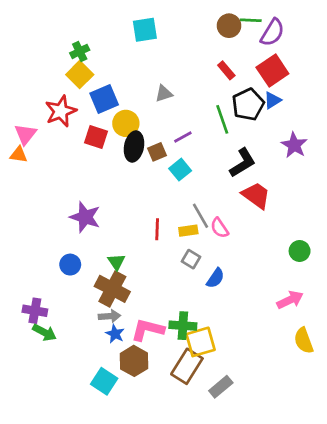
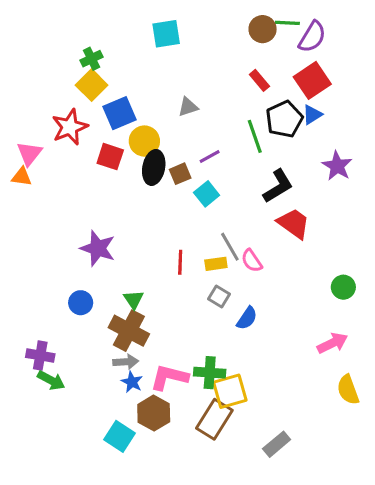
gray rectangle: (221, 387) -> (277, 444), moved

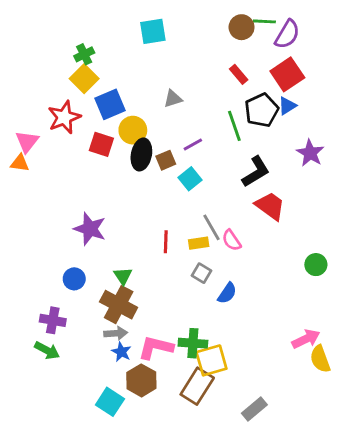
pink arrow: (332, 343) -> (306, 339), moved
purple cross: (40, 356) -> (53, 320), moved

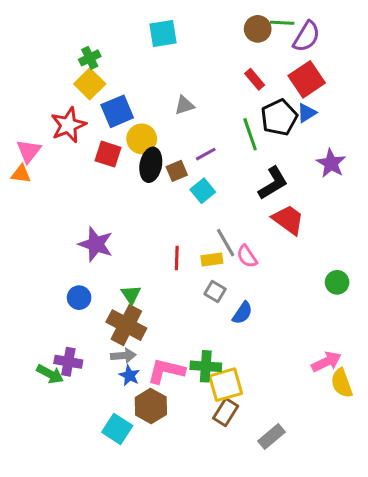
purple cross: (53, 320) -> (68, 362), moved
brown rectangle: (197, 386) -> (226, 412), moved, size x0.7

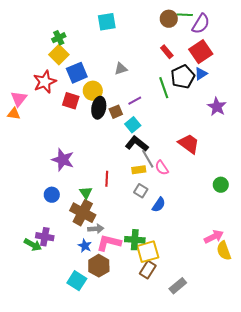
black L-shape: (273, 183) -> (137, 144), moved, turned -110
red line: (177, 258) -> (107, 179), moved
gray arrow: (123, 356) -> (96, 229), moved

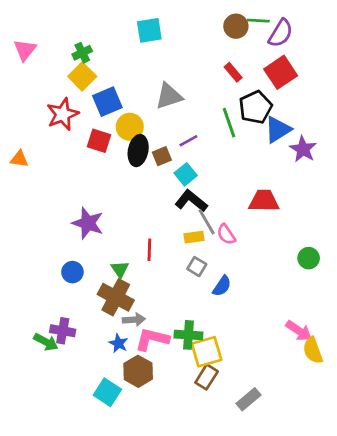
gray triangle: (121, 69) -> (169, 96), size x1.5
blue triangle: (201, 74) -> (278, 130), moved, size x1.5
pink triangle: (19, 99) -> (25, 50), moved
red trapezoid: (189, 144) -> (264, 201), turned -35
pink arrow: (214, 237) -> (299, 331), turned 60

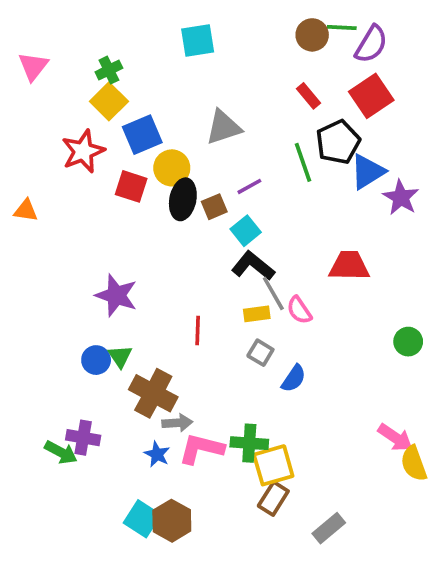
green triangle: (120, 269) -> (120, 356), moved
brown hexagon: (138, 371) -> (172, 521), moved

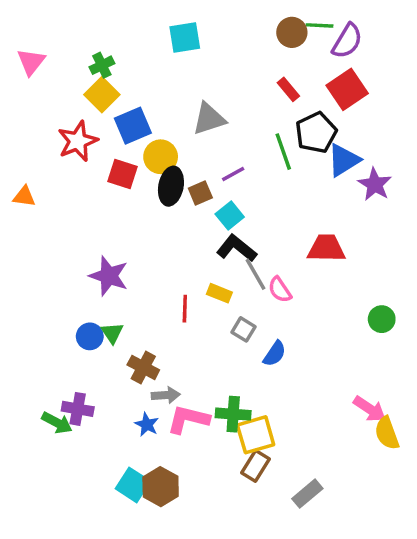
yellow rectangle: (257, 314) -> (219, 293), moved, turned 30
brown cross: (153, 393) -> (143, 367), size x0.7

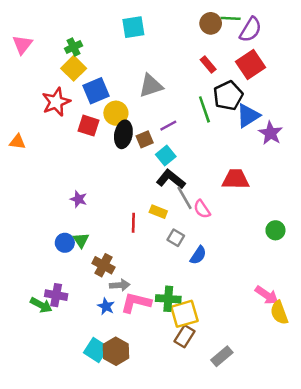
purple star: (109, 276) -> (79, 199), size x0.6

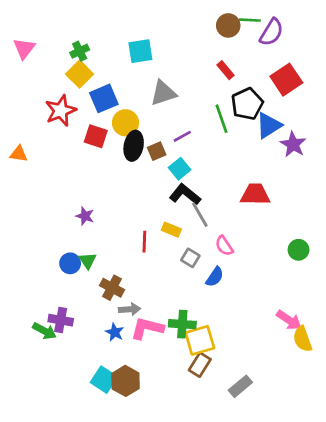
cyan square: (133, 27) -> (140, 51), moved
red square: (251, 65) -> (286, 80), moved
pink semicircle: (202, 209) -> (224, 246), moved

